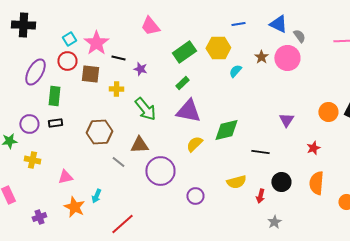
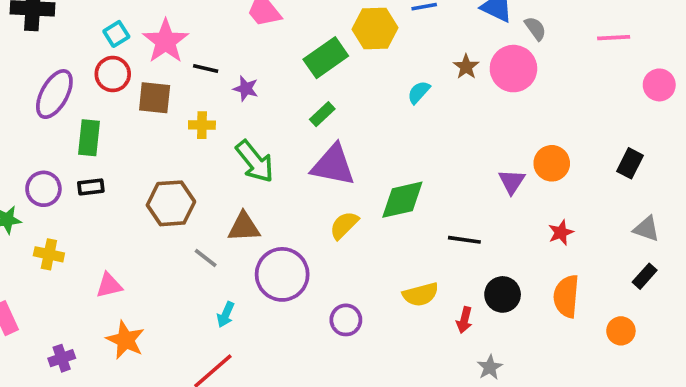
yellow hexagon: (218, 48) -> (375, 28), moved
orange circle: (328, 112) -> (552, 163), moved
cyan arrow: (96, 196) -> (226, 314), moved

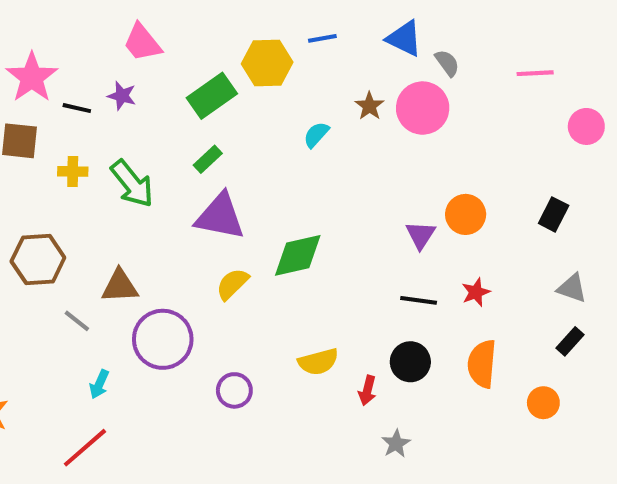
purple star: (246, 89) -> (122, 96), moved
green arrow: (255, 161) -> (132, 184), moved
black line: (464, 240) -> (419, 300), moved

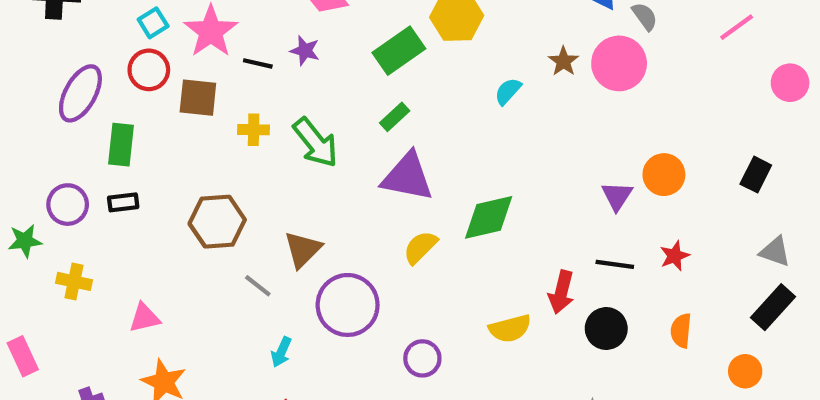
pink line: (535, 73) -> (737, 27), turned -33
brown triangle: (120, 286) -> (303, 249), turned -42
black rectangle: (570, 341) -> (773, 307), size x1.5
orange semicircle: (482, 364) -> (681, 331), size x0.7
red arrow: (367, 390) -> (561, 292), moved, size x1.4

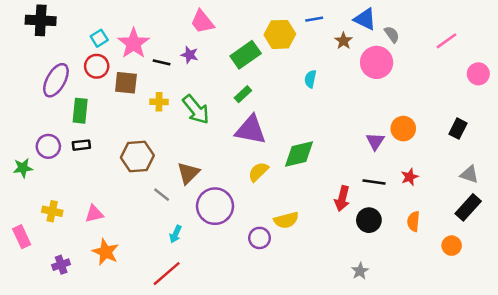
brown star: (563, 61) -> (343, 41), moved
cyan semicircle: (508, 91) -> (310, 79), turned -30
yellow cross: (74, 281) -> (52, 211), moved
yellow semicircle: (510, 329) -> (286, 220), moved

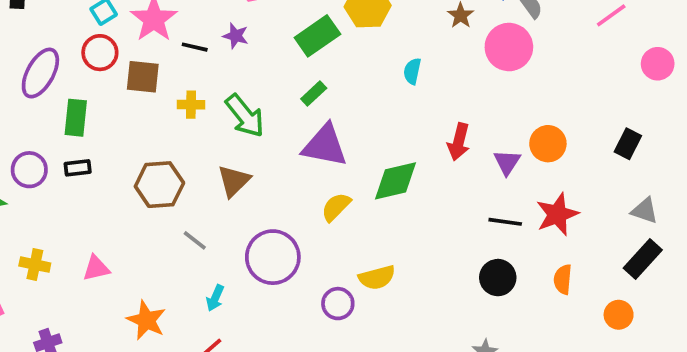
brown triangle: (188, 173) -> (234, 181), moved
red star: (410, 177) -> (557, 214), size x1.6
red arrow: (342, 199) -> (459, 142), moved
orange star: (106, 252) -> (146, 320), moved

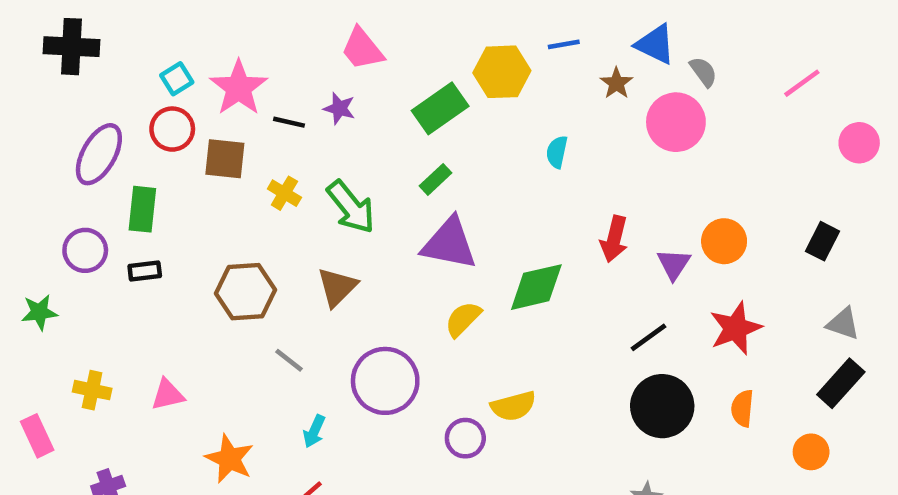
yellow cross: (191, 105) -> (284, 193), turned 30
purple circle: (29, 170) -> (85, 250), moved
black line: (505, 222) -> (648, 337), moved, turned -44
black circle: (498, 278) -> (662, 406), size x1.4

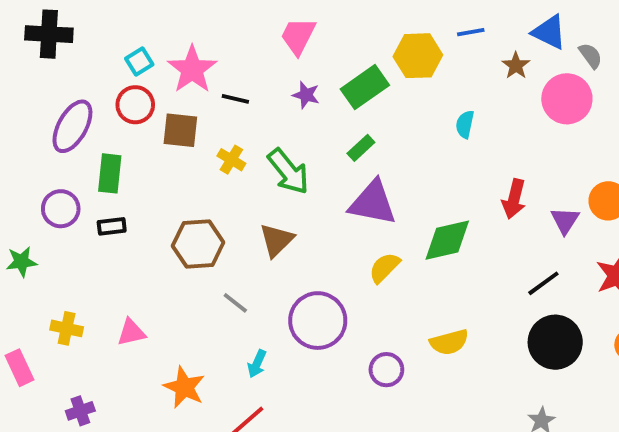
pink trapezoid: (362, 49) -> (298, 36), turned 66
purple star: (339, 108) -> (306, 95), moved
yellow semicircle: (513, 406) -> (449, 342), moved

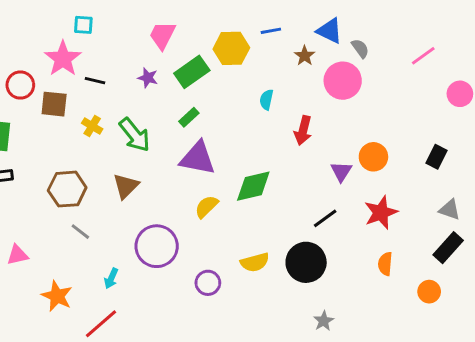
pink trapezoid: (298, 36) -> (162, 35), moved
cyan square: (139, 62) -> (83, 25), moved, turned 36
red arrow: (514, 199) -> (303, 130), moved
gray line: (235, 303) -> (80, 232), moved
black circle: (555, 342) -> (306, 262), moved

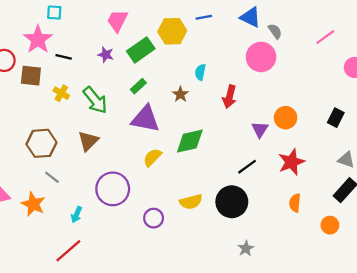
brown star: (305, 56) -> (180, 94), moved
orange star: (57, 296) -> (33, 204), moved

